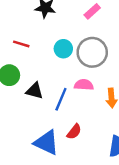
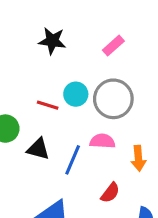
red line: (21, 44) -> (48, 105), moved
red semicircle: (74, 132) -> (110, 193), moved

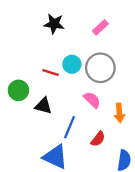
pink semicircle: (102, 141) -> (92, 100), turned 42
blue line: (73, 160) -> (70, 127), moved

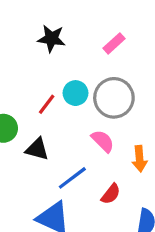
red line: (51, 73) -> (47, 104), turned -70
blue line: (70, 127) -> (72, 178), turned 30

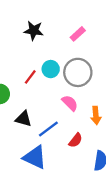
black triangle: (37, 149) -> (23, 119), moved

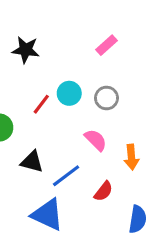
black star: (34, 31) -> (26, 50), moved
gray circle: (78, 72) -> (107, 98), size x0.6

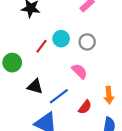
orange arrow: (131, 157) -> (109, 95), moved

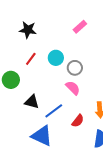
gray circle: (87, 42) -> (75, 68), moved
red line: (42, 46) -> (31, 59), moved

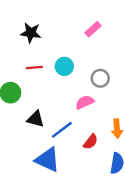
red line: (31, 59) -> (34, 68), turned 48
gray circle: (75, 68) -> (100, 78), moved
pink semicircle: (73, 88) -> (85, 102), turned -70

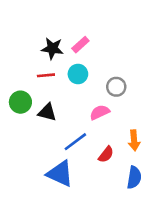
pink rectangle: (93, 29) -> (80, 45), moved
black star: (31, 33) -> (52, 48), moved
black triangle: (36, 119) -> (47, 112), moved

